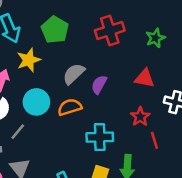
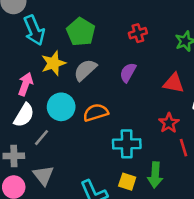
red cross: (110, 30) -> (138, 33), size x0.6
gray semicircle: (74, 74) -> (85, 70), moved
purple semicircle: (99, 85) -> (128, 72), moved

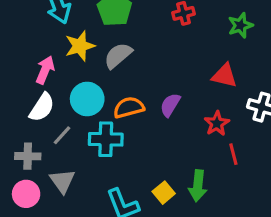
purple semicircle: (128, 72) -> (170, 105), moved
cyan cross: (127, 144) -> (106, 139), moved
yellow square: (127, 182) -> (164, 193), turned 30

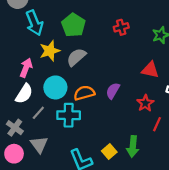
red line: (233, 154) -> (157, 124), turned 40
gray cross: (28, 156) -> (15, 128), turned 35

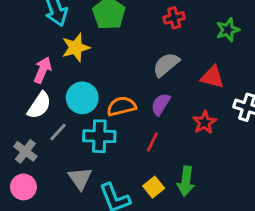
gray semicircle: (76, 57) -> (166, 65), moved
red line: (157, 124) -> (152, 142), moved
gray triangle: (39, 145) -> (80, 178), moved

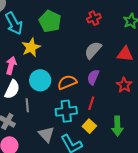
gray line: (58, 132) -> (27, 105), turned -40
cyan cross: (99, 136) -> (66, 111), moved
yellow square: (154, 187) -> (89, 126), moved

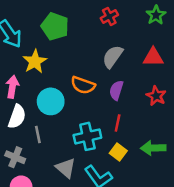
orange semicircle: (67, 82) -> (83, 85), moved, turned -132
green arrow: (117, 126) -> (153, 148), turned 96

